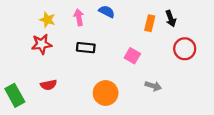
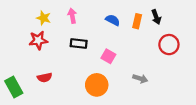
blue semicircle: (107, 12) -> (113, 20), moved
pink square: (132, 56) -> (108, 56), moved

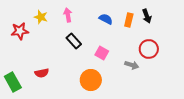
red star: (38, 40) -> (20, 31), moved
black rectangle: (79, 43) -> (74, 41), turned 42
red circle: (169, 45) -> (149, 49), moved
gray arrow: (140, 79) -> (132, 65), moved

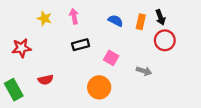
red star: (20, 31) -> (21, 48), moved
black rectangle: (74, 41) -> (81, 45), turned -63
red circle: (149, 49) -> (165, 40), moved

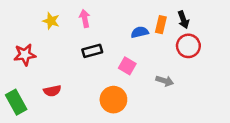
blue semicircle: (116, 21) -> (140, 32), moved, turned -40

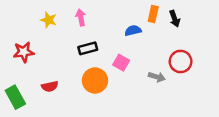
orange rectangle: (161, 25) -> (153, 14), moved
red circle: (188, 46) -> (181, 61), moved
orange circle: (113, 100) -> (95, 80), moved

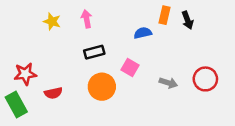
red star: (24, 52) -> (25, 74), moved
red circle: (181, 61) -> (205, 79), moved

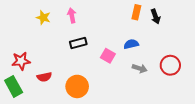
blue semicircle: (143, 33) -> (131, 44), moved
orange circle: (102, 87) -> (77, 86), moved

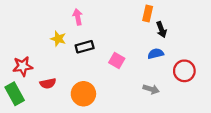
black arrow: (156, 17) -> (161, 30), moved
yellow star: (43, 18) -> (58, 39), moved
blue semicircle: (131, 44) -> (156, 54), moved
gray arrow: (140, 68) -> (151, 89), moved

